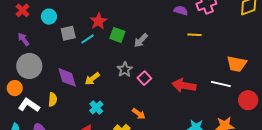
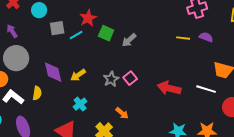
purple semicircle: (181, 11) -> (206, 37), moved
gray star: (125, 70) -> (111, 79), moved

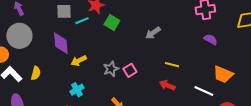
yellow line: (183, 38) -> (172, 65), moved
gray arrow: (129, 40) -> (153, 33), moved
purple diamond: (53, 72) -> (61, 43), moved
red arrow: (169, 88) -> (167, 85), size x0.7

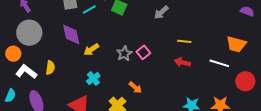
purple semicircle: (211, 39) -> (247, 11), moved

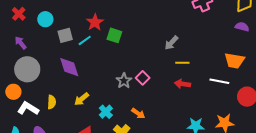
gray arrow: (161, 12) -> (171, 43), moved
yellow arrow: (91, 50) -> (81, 99), moved
cyan cross: (93, 79) -> (106, 112), moved

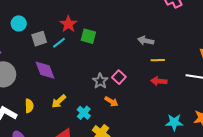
gray arrow: (171, 43) -> (146, 41), turned 63
orange arrow: (138, 113) -> (111, 101), moved

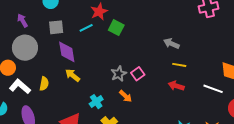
gray square: (39, 39) -> (56, 27), moved
yellow arrow: (59, 101) -> (73, 75), moved, turned 70

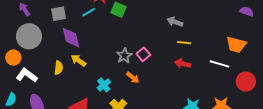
yellow semicircle: (44, 84) -> (59, 68), moved

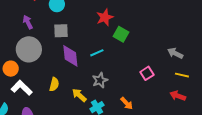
cyan line: (89, 12) -> (97, 53), moved
pink square: (143, 54) -> (147, 73), moved
gray star: (124, 56) -> (100, 80), moved
yellow arrow: (78, 60) -> (79, 95), moved

